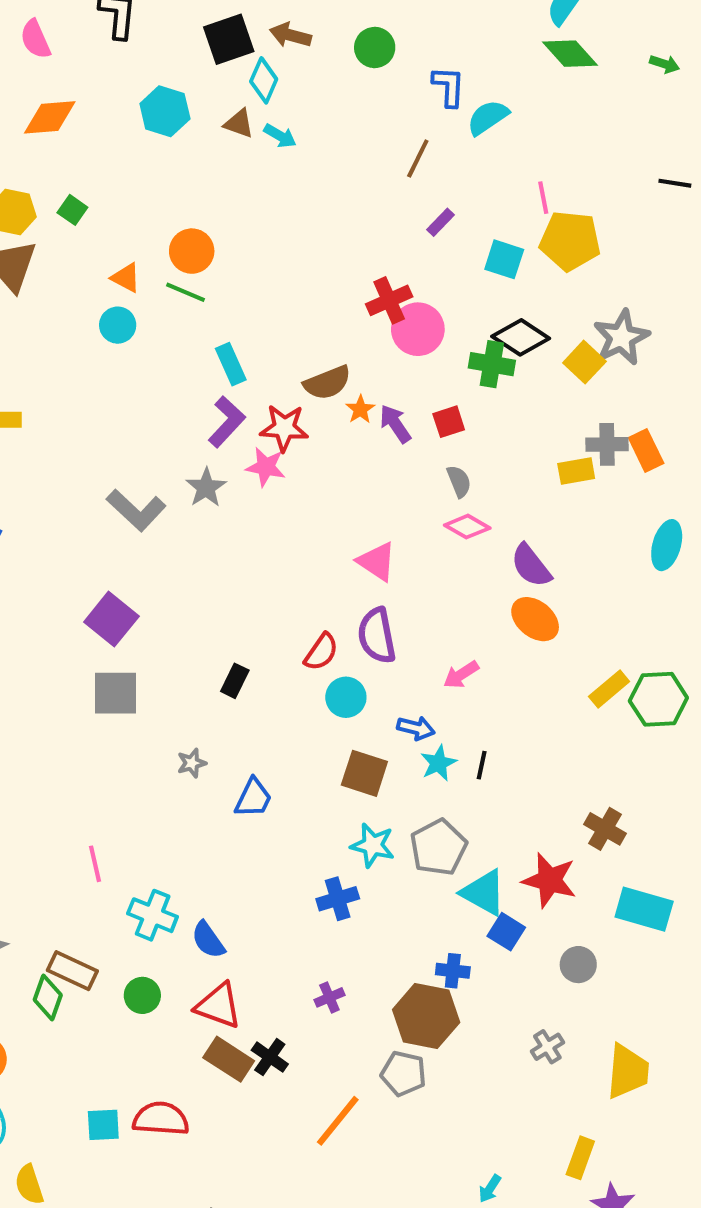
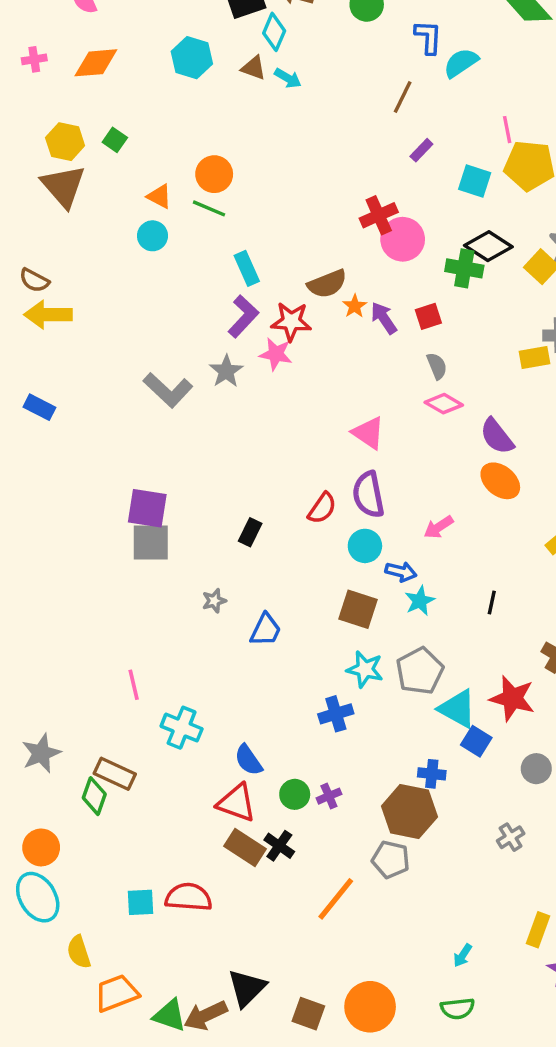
purple square: (111, 619) -> (147, 508), moved, turned -30
cyan circle: (346, 697) -> (365, 546), moved
black line: (482, 765) -> (492, 602), moved
blue semicircle: (208, 940) -> (248, 760), moved
green circle: (142, 995) -> (295, 794), moved

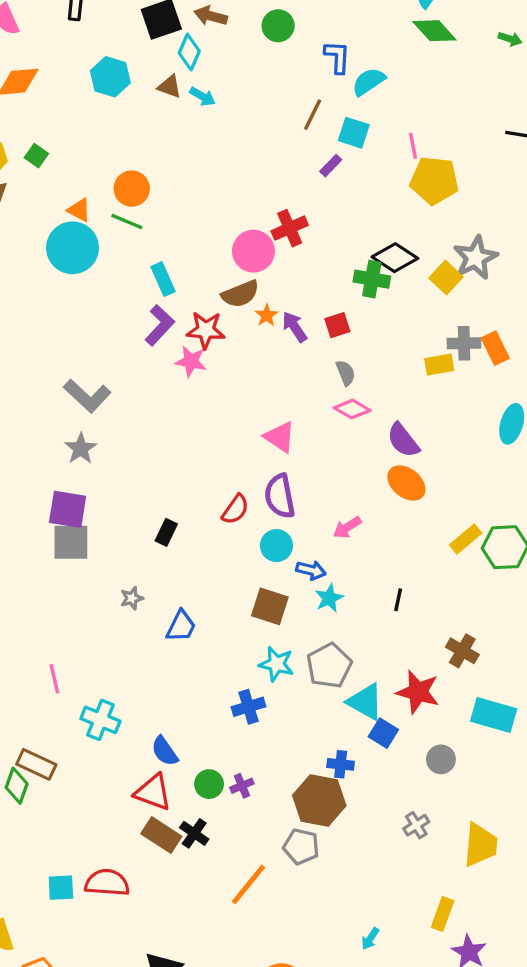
cyan square: (475, 181) -> (354, 133), moved
cyan circle: (152, 236) -> (72, 248), size x1.8
pink circle: (403, 239) -> (253, 251), moved
gray star: (226, 371) -> (81, 448), moved

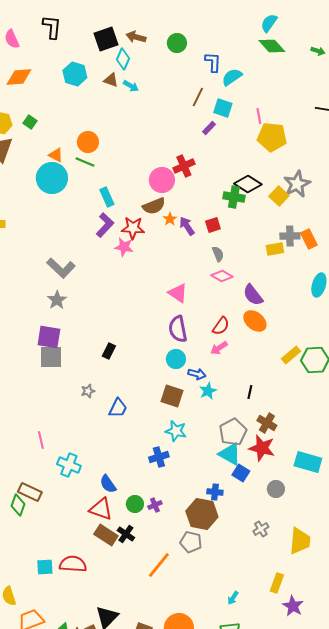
red semicircle: (235, 509) -> (221, 326), moved
brown cross: (462, 651) -> (267, 423), moved
gray pentagon: (329, 666) -> (233, 432), moved

